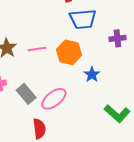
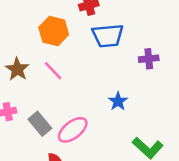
pink line: (37, 49) -> (53, 71), turned 54
orange hexagon: (69, 52) -> (54, 31), moved

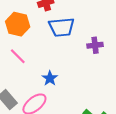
blue star: (118, 101) -> (50, 78), moved

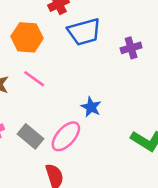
blue star: (50, 78) -> (91, 107), moved

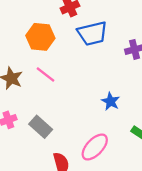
blue star: (91, 107) -> (111, 101), moved
pink ellipse: (66, 136) -> (95, 147), moved

